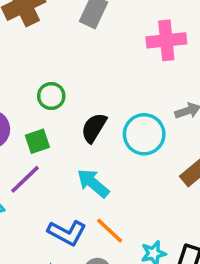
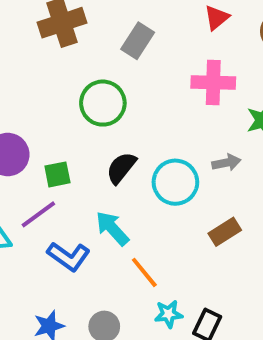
green circle: (51, 96) -> (103, 103), moved, size x1.5
orange line: (110, 231) -> (144, 272), moved
blue L-shape: (67, 233) -> (69, 256), moved

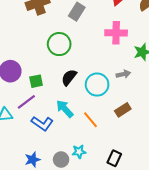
orange line: (144, 272) -> (90, 120), moved
cyan star: (169, 314) -> (79, 152), moved

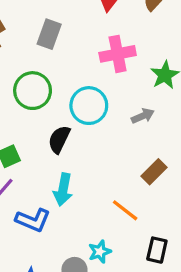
cyan circle: (97, 85) -> (89, 106), moved
cyan arrow: (65, 109) -> (63, 190), turned -114
orange line: (90, 120) -> (125, 210), moved

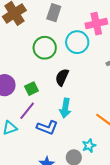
cyan circle: (89, 106) -> (77, 42), moved

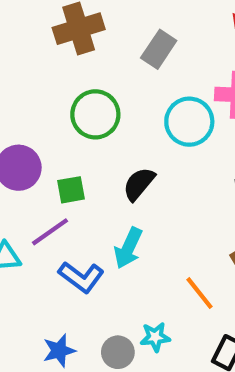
green circle: (45, 48) -> (95, 114), moved

